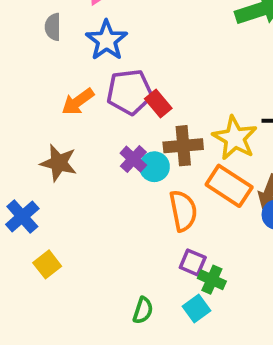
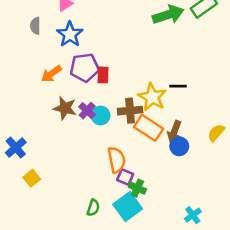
red rectangle: (158, 104) -> (103, 75), turned 42
brown cross: (183, 146) -> (130, 111), moved
brown star: (59, 163) -> (65, 108), moved
orange semicircle: (183, 211) -> (117, 160), moved
cyan square: (197, 308) -> (128, 207), size x1.6

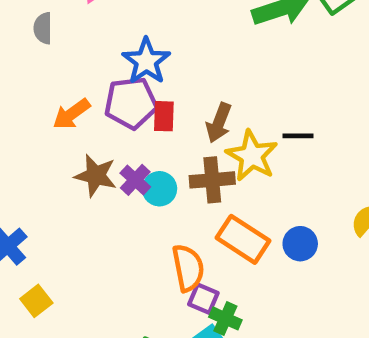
blue star: (70, 34) -> (146, 61), moved
orange rectangle: (149, 128) -> (243, 239), moved
brown arrow: (174, 132) -> (219, 123), moved

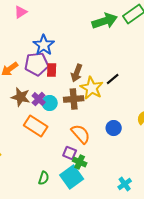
black line: (298, 136) -> (113, 79), turned -40
orange rectangle: (243, 239) -> (36, 126), moved
orange semicircle: (188, 268) -> (81, 134), moved, turned -30

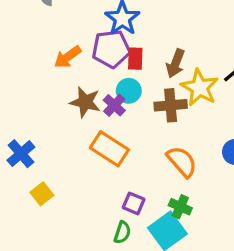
cyan circle: (50, 103) -> (129, 91), moved
purple square: (70, 153) -> (134, 203), moved

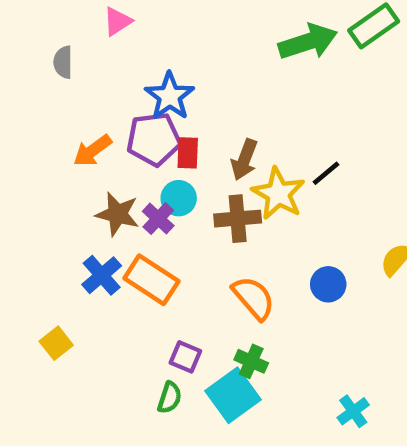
blue cross: (21, 154) -> (102, 275), moved

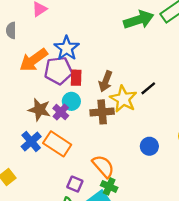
orange arrow: (93, 151) -> (34, 60), moved, size x1.4
orange semicircle: (253, 298) -> (103, 166), moved

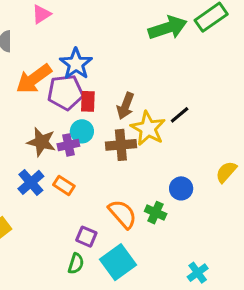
purple cross: (61, 112) -> (68, 145), turned 35
orange rectangle: (57, 144) -> (64, 185), size x0.6
green cross: (109, 186) -> (156, 213), moved

